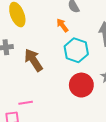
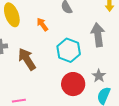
orange arrow: (62, 25) -> (42, 24), moved

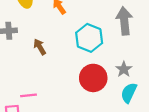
brown arrow: (27, 59) -> (40, 47), size x0.6

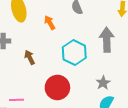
red circle: (93, 78) -> (57, 87), moved

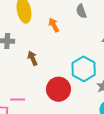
cyan hexagon: (74, 53) -> (84, 69), moved

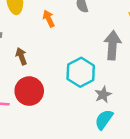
red circle: (58, 89) -> (29, 91), moved

